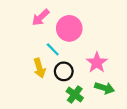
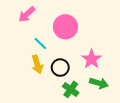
pink arrow: (41, 17) -> (27, 14), moved
cyan line: (53, 49) -> (40, 43), moved

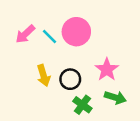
pink arrow: (27, 14) -> (25, 34), moved
cyan line: (40, 43) -> (50, 37), moved

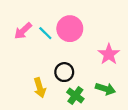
pink star: (107, 69) -> (109, 54), moved
yellow arrow: (43, 76) -> (40, 88), moved

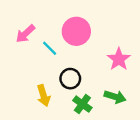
cyan line: (45, 33) -> (50, 48), moved

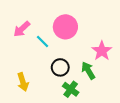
yellow arrow: (44, 96) -> (23, 82), moved
green arrow: (115, 97) -> (88, 71), moved, turned -138

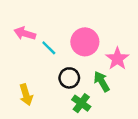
pink circle: (65, 27) -> (85, 42), moved
pink arrow: (22, 29) -> (25, 33), turned 60

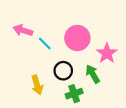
yellow arrow: (26, 95) -> (37, 85), moved
green cross: (81, 103) -> (74, 94), turned 35

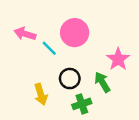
pink circle: (77, 38) -> (75, 33), moved

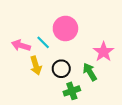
pink arrow: (25, 34) -> (21, 45), moved
yellow arrow: (41, 94) -> (36, 66), moved

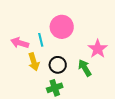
cyan line: (43, 42) -> (41, 40), turned 32
green cross: (72, 91) -> (55, 88), moved

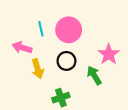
cyan line: (41, 40) -> (41, 29), moved
black circle: (58, 65) -> (66, 61), moved

